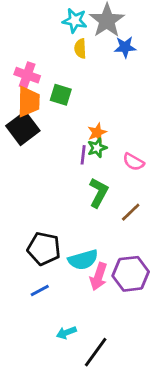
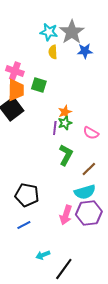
cyan semicircle: (83, 260) -> (85, 192), moved

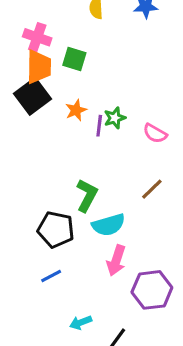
orange star: (65, 112) -> (76, 110), moved
green L-shape: (66, 155) -> (87, 195), moved
cyan semicircle: (85, 192) -> (108, 225), moved
purple hexagon: (89, 213) -> (152, 290), moved

